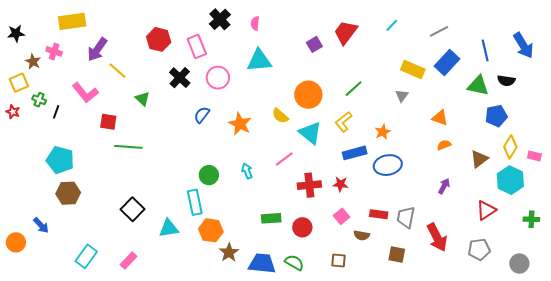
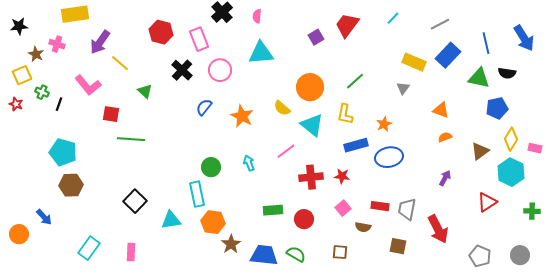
yellow L-shape: (344, 122) -> (345, 114), turned -40
gray pentagon: (479, 249) -> (480, 256), moved, turned 30
pink rectangle: (128, 260) -> (131, 252), turned -42

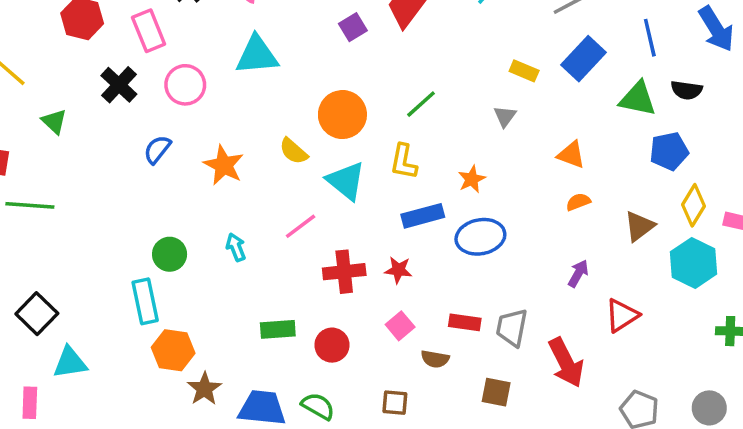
yellow rectangle: (414, 62) -> (524, 71), size x0.7
red triangle: (487, 202) -> (622, 315), moved
cyan triangle: (171, 220) -> (70, 363), moved

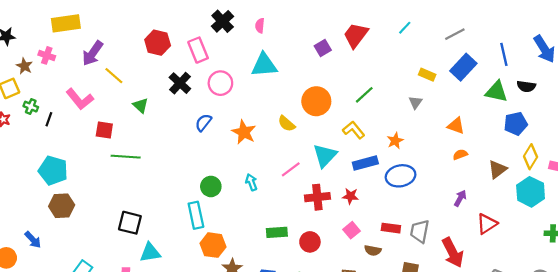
yellow L-shape: (404, 162) -> (354, 130), turned 130
cyan triangle: (346, 181) -> (325, 156), moved, turned 35
black square: (37, 314) -> (130, 223), turned -30

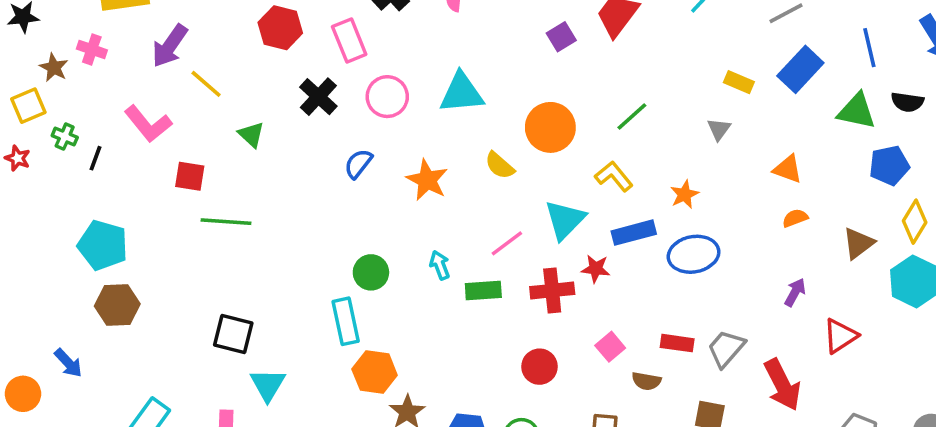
cyan triangle: (264, 65) -> (462, 93), moved
red star: (350, 196) -> (596, 269), moved
gray trapezoid: (420, 231) -> (726, 348), turned 30
green rectangle: (277, 232) -> (483, 291), moved
cyan triangle: (150, 253) -> (268, 385), turned -50

